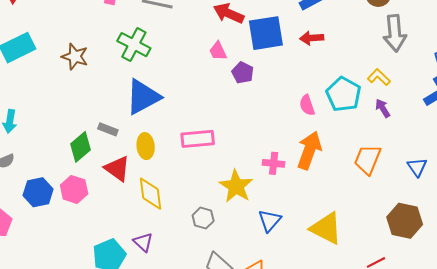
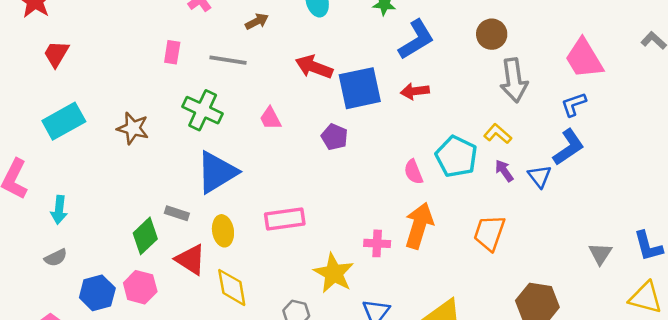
pink trapezoid: (218, 51) -> (270, 118), moved
blue triangle: (417, 167) -> (540, 176), moved

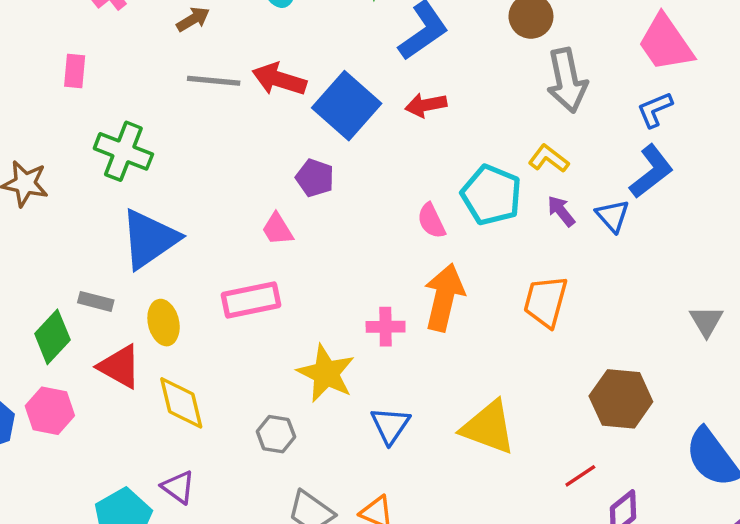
gray line: (228, 60) -> (214, 81), moved
blue square: (360, 88) -> (347, 106), turned -33
pink trapezoid: (270, 118) -> (277, 229), moved

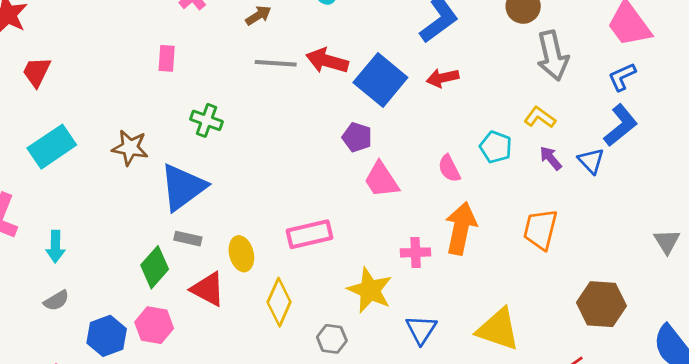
green cross: (123, 151) -> (206, 120), size x0.7
cyan pentagon: (491, 195) -> (496, 147), size x0.7
pink trapezoid: (277, 229) -> (381, 180), moved, size x1.4
blue triangle: (149, 239) -> (183, 187), moved
yellow diamond: (181, 403) -> (279, 302), moved, turned 39

